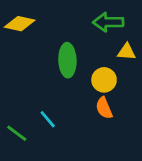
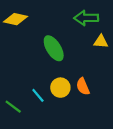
green ellipse: (67, 60) -> (54, 48), turned -30
yellow circle: (104, 80) -> (60, 88), moved

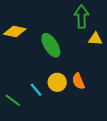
green arrow: (86, 18) -> (82, 17), turned 90
yellow diamond: (15, 19) -> (15, 31), moved

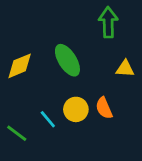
yellow diamond: (15, 31) -> (20, 66), moved, turned -35
yellow triangle: (95, 39) -> (125, 69), moved

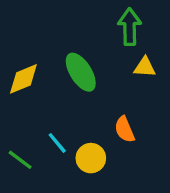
yellow triangle: (125, 69) -> (145, 67), moved
yellow circle: (76, 109) -> (91, 158), moved

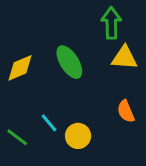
yellow triangle: (145, 67) -> (124, 58), size x1.4
orange semicircle: (125, 129) -> (126, 111), moved

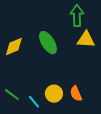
orange semicircle: (126, 111) -> (76, 94), moved
cyan line: (49, 123) -> (34, 102), moved

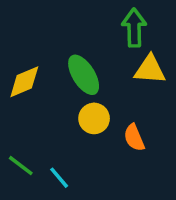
yellow circle: (54, 94) -> (94, 118), moved
orange semicircle: (76, 94) -> (134, 138), moved

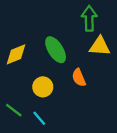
yellow circle: (94, 118) -> (43, 87), moved
orange semicircle: (134, 138) -> (79, 78), moved

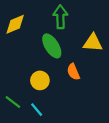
green arrow: (89, 18) -> (60, 17), moved
yellow diamond: (16, 54) -> (15, 24), moved

